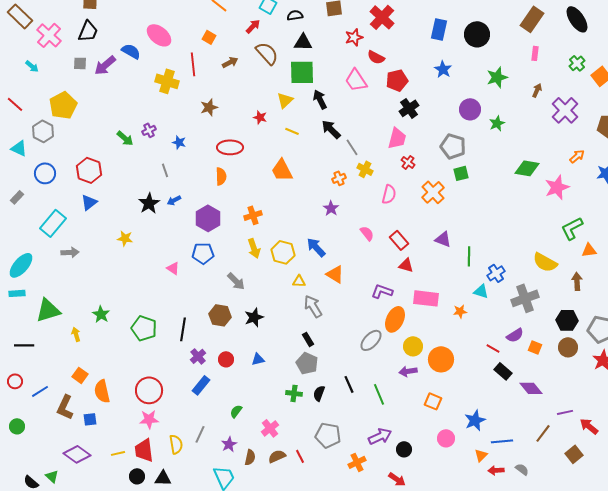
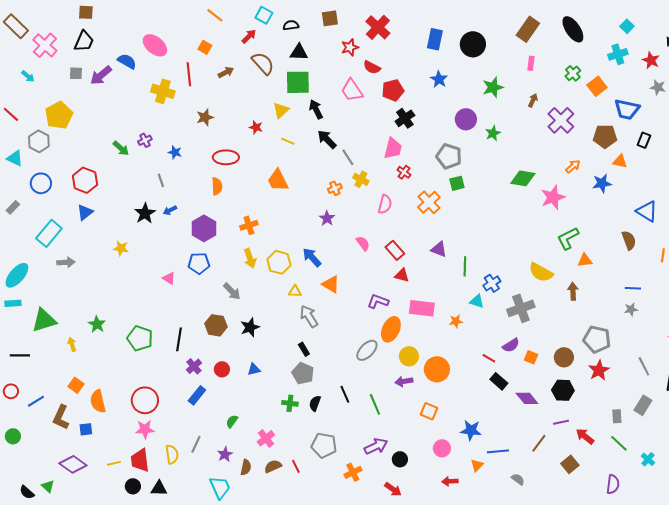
black hexagon: (567, 320) -> (563, 390), moved
blue star: (475, 420) -> (471, 430), turned 30
red arrow: (496, 470) -> (450, 481), moved

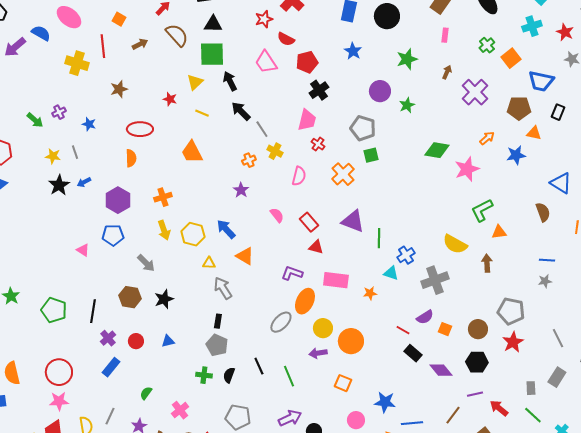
yellow star: (121, 248) -> (53, 156), moved
purple triangle: (439, 249) -> (353, 221), size x1.4
black rectangle: (304, 349) -> (218, 321), turned 40

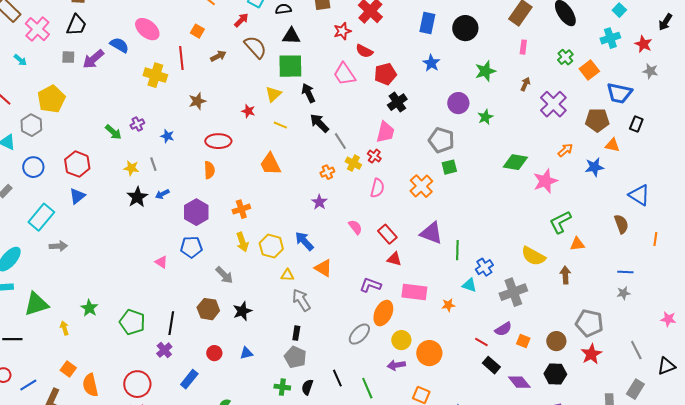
red cross: (318, 144) -> (374, 156), moved
purple cross: (108, 338) -> (164, 350), moved

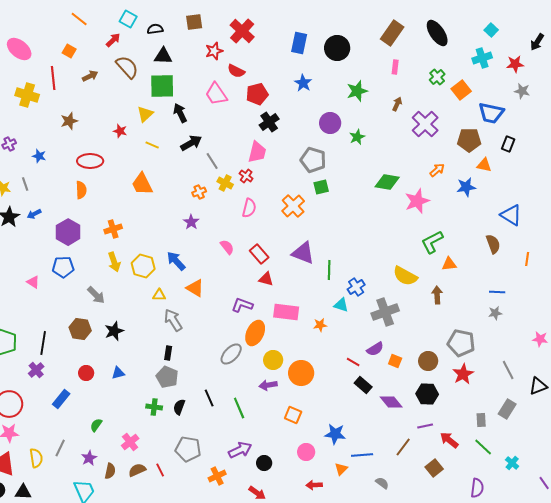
red star: (643, 44) -> (515, 64), turned -30
black arrow: (319, 123) -> (191, 143), turned 105

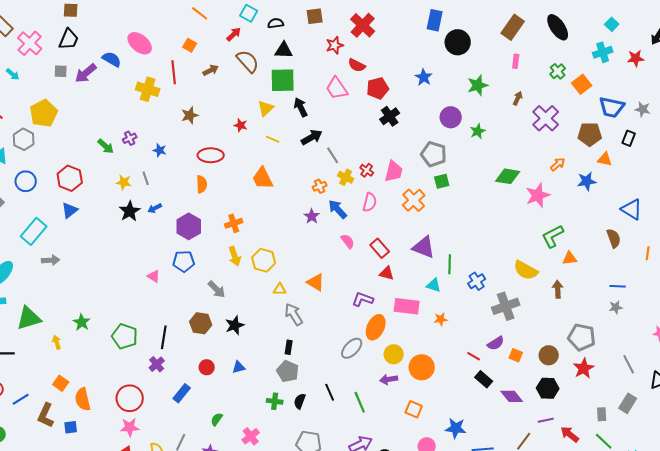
blue rectangle: (299, 43) -> (435, 20), moved
gray star: (522, 91) -> (643, 109), moved
pink trapezoid: (257, 152) -> (394, 171), moved
blue arrow: (176, 261) -> (338, 209), moved
cyan triangle: (341, 305) -> (434, 285), moved

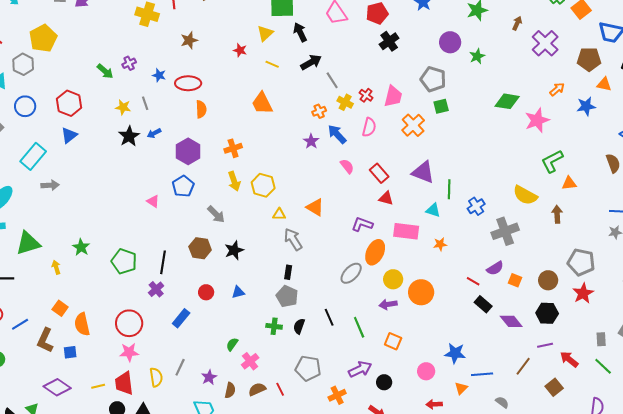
red ellipse: (211, 155) -> (188, 83), moved
blue pentagon: (184, 261) -> (183, 186), turned -30
orange square: (414, 409) -> (393, 341), moved
green semicircle: (217, 419) -> (232, 344), moved

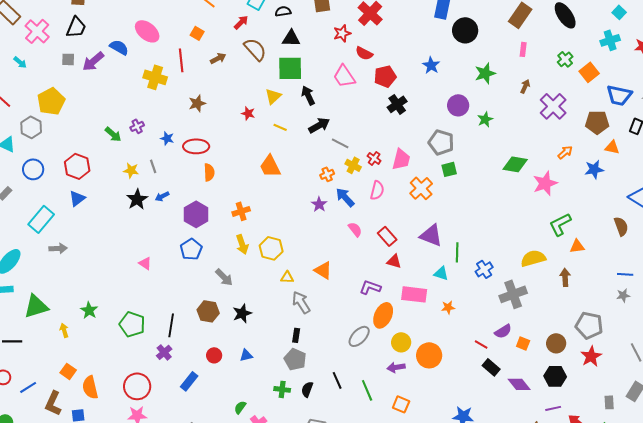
gray line: (332, 80) -> (340, 143), turned -30
yellow semicircle: (525, 195) -> (533, 258), turned 135
pink triangle: (153, 201) -> (145, 263), moved

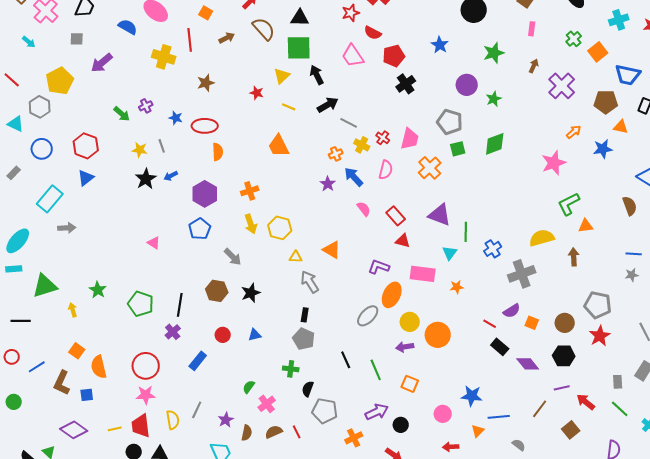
purple arrow: (93, 61) -> (102, 63), moved
green diamond: (515, 164) -> (495, 144), moved, turned -30
cyan triangle: (441, 273) -> (450, 253), turned 49
black semicircle: (307, 389) -> (308, 389), moved

